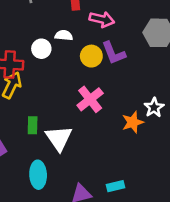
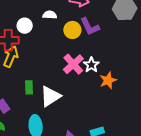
white circle: (41, 49) -> (25, 26), moved
white star: (154, 107) -> (91, 65), moved
white triangle: (59, 138) -> (50, 96), turned 35

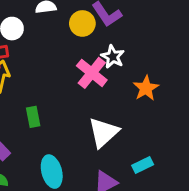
white star: (91, 65) -> (113, 57), moved
white triangle: (50, 96) -> (103, 132), moved

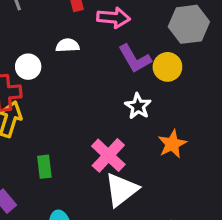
yellow circle: (82, 23) -> (167, 67), moved
pink cross: (92, 73) -> (108, 155), moved

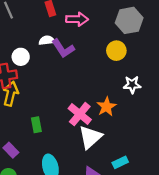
purple L-shape: (135, 59) -> (63, 48), moved
white star: (138, 106) -> (132, 85), moved, turned -30
orange star: (172, 144) -> (106, 107), moved

